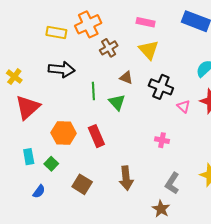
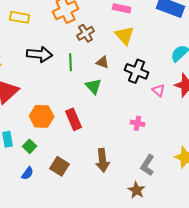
yellow rectangle: (56, 33) -> (20, 17), moved
green line: (93, 91) -> (71, 62), moved
blue semicircle: (39, 191) -> (28, 173), moved

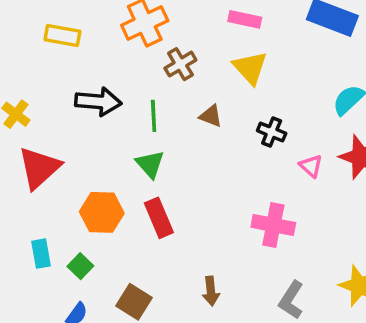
black cross: (137, 71) -> (272, 132), size x0.7
green triangle: (94, 86) -> (150, 164), moved
pink cross: (138, 123) -> (273, 225), size x1.6
brown arrow: (103, 160) -> (211, 291), size x0.7

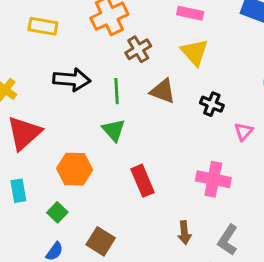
brown triangle: (211, 116) -> (163, 91), size x1.4
pink triangle: (311, 166) -> (244, 132), turned 30
red rectangle: (159, 218) -> (143, 181), moved
cyan rectangle: (41, 254) -> (18, 191), moved
brown arrow: (211, 291) -> (184, 233), moved

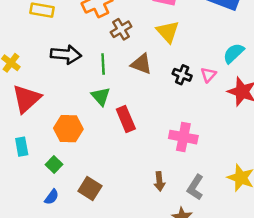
pink triangle: (244, 132) -> (208, 75), moved
red rectangle: (143, 181) -> (126, 119), moved

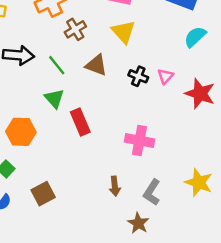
cyan semicircle: (234, 53) -> (195, 37), moved
green line: (103, 64) -> (57, 65), turned -36
brown square: (90, 189) -> (43, 194), turned 30

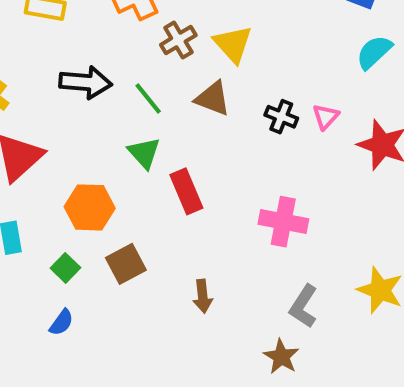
yellow triangle: (123, 32) -> (233, 44), moved
brown arrow: (115, 186) -> (203, 296), moved
brown square: (43, 194) -> (126, 264), moved

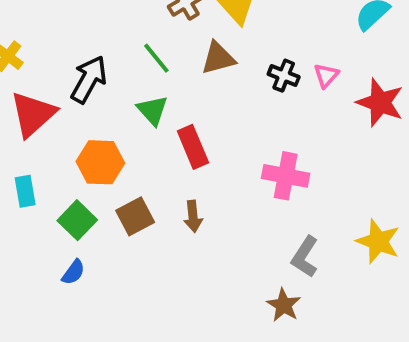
black arrow: (86, 82) -> (89, 79), moved, turned -66
brown triangle: (213, 98) -> (218, 58), turned -36
green square: (65, 268) -> (77, 220), size x1.4
brown arrow: (203, 296) -> (193, 216), moved

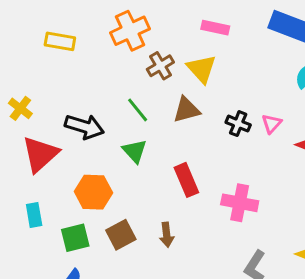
black arrow: (89, 79) -> (84, 127), turned 78
red rectangle: (193, 147) -> (186, 180), moved
green square: (77, 220) -> (75, 238), turned 32

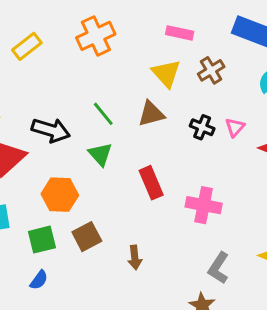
yellow rectangle: (60, 41) -> (27, 46), turned -48
brown cross: (160, 66) -> (211, 70), moved
brown arrow: (167, 235) -> (135, 258), moved

